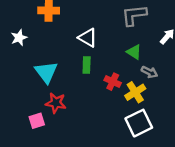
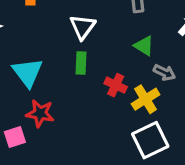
white triangle: (88, 38) -> (83, 27), turned 36

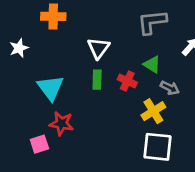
red cross: (116, 85) -> (127, 81), moved
white square: (150, 140) -> (157, 147), turned 32

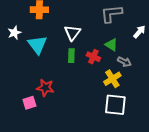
cyan triangle: (50, 88) -> (37, 45), moved

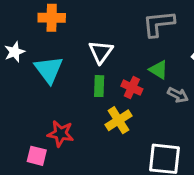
yellow cross: (112, 79) -> (118, 120), moved
pink square: (29, 103) -> (37, 156), turned 32

